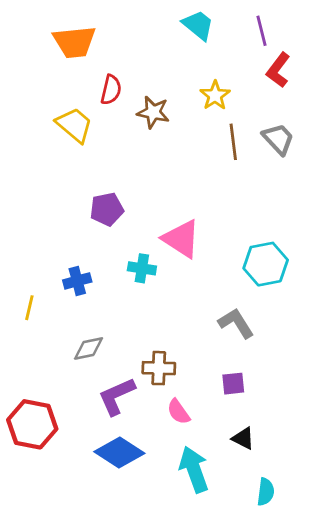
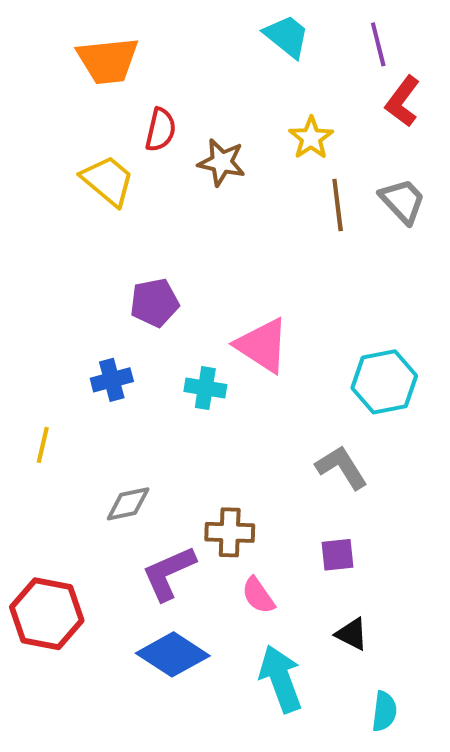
blue cross: (77, 281) -> (112, 380), moved

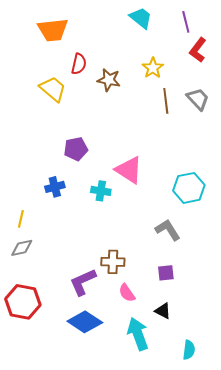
gray diamond: (128, 504) -> (22, 248), moved
black triangle: (352, 634) -> (163, 311), moved

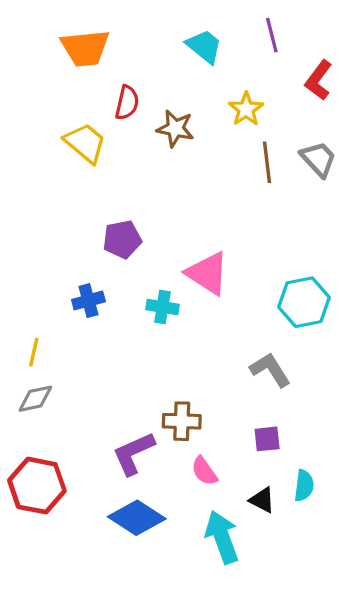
cyan trapezoid: (141, 18) -> (204, 46), moved
purple line: (186, 22) -> (272, 35), moved
cyan semicircle: (189, 350) -> (304, 486), moved

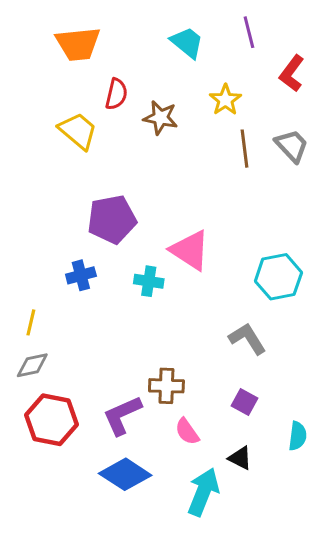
purple pentagon: (122, 239) -> (112, 219), size x1.4
purple square: (267, 439) -> (245, 402), turned 35
red hexagon: (37, 486) -> (51, 420), moved
cyan semicircle: (304, 486) -> (298, 436), moved
cyan arrow: (222, 537) -> (203, 492), turned 42

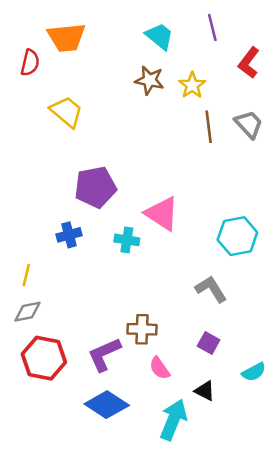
red semicircle: (116, 94) -> (30, 63), moved
brown star: (161, 118) -> (149, 80), moved
cyan semicircle: (298, 436) -> (254, 372), turned 55

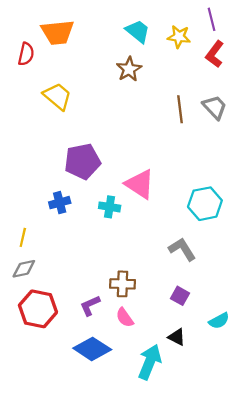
purple line: (212, 27) -> (211, 19), moved
brown star: (149, 80) -> (129, 69), turned 30
yellow star: (192, 85) -> (179, 37), moved, turned -30
purple L-shape: (104, 354) -> (90, 306), size x0.7
pink semicircle: (160, 368) -> (125, 318), moved

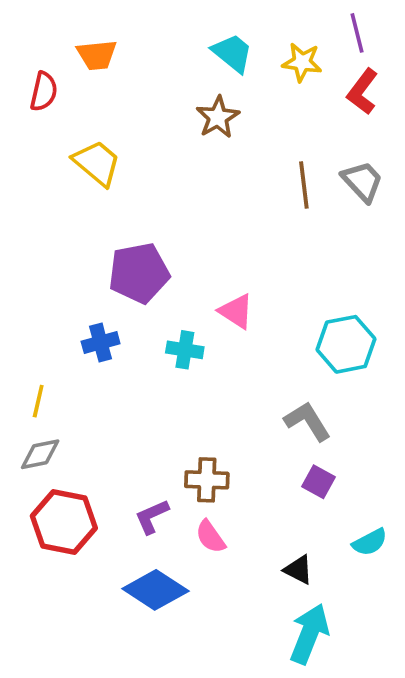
orange trapezoid: (57, 32) -> (97, 55), size x0.7
pink triangle: (140, 184) -> (236, 311), size x0.7
purple square: (180, 296) -> (319, 482), moved
cyan arrow: (150, 362) -> (309, 634), moved

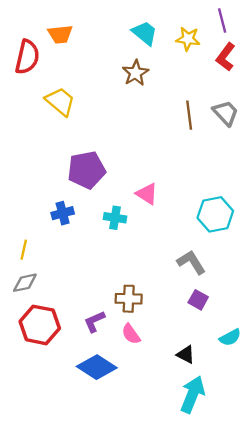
red semicircle: (44, 92) -> (27, 57), size x1.4

